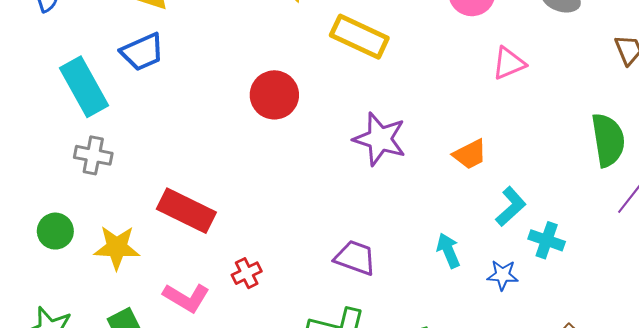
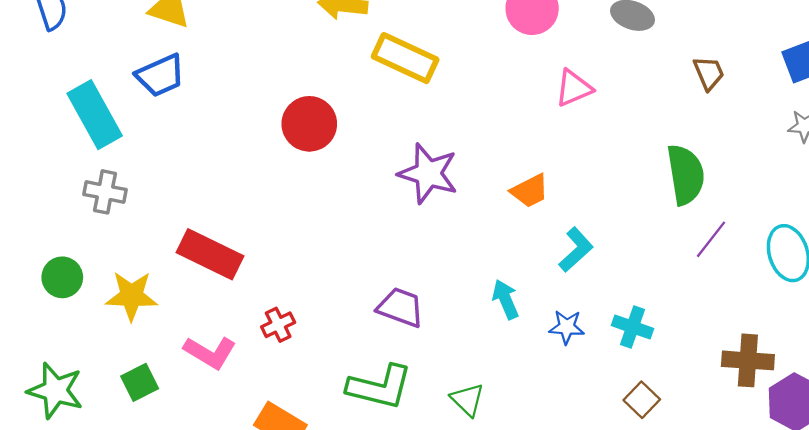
cyan cross: (547, 240) -> (632, 327), moved

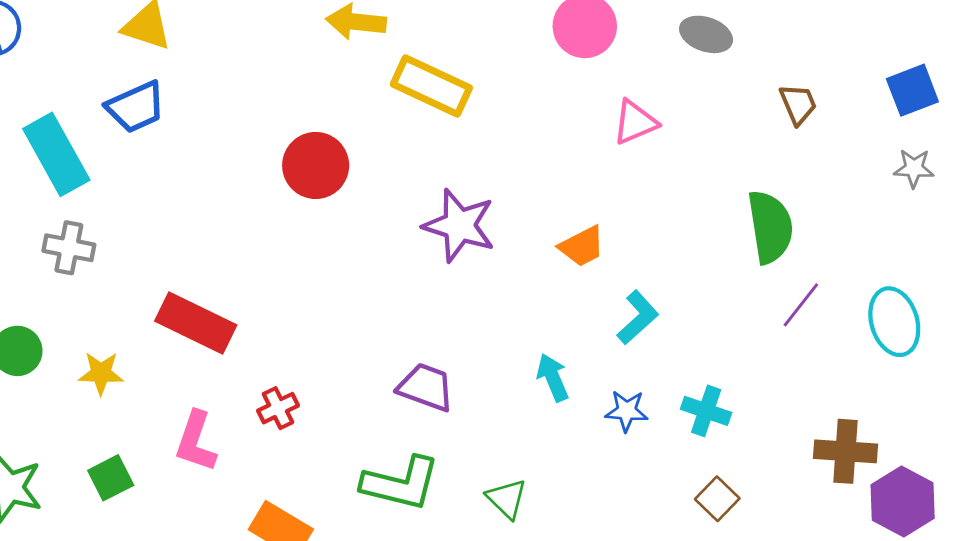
yellow star: (132, 296) -> (101, 373), size x0.7
pink L-shape: (210, 352) -> (196, 442), turned 78

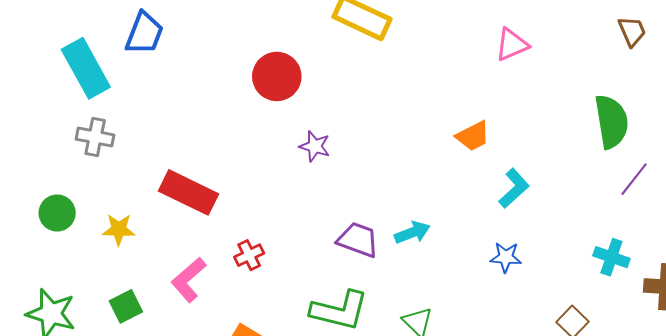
blue trapezoid: (136, 107) -> (144, 33), turned -45
purple star: (459, 225) -> (315, 146), moved, size x0.6
cyan arrow: (553, 377) -> (412, 233), moved, turned 92
cyan cross: (706, 411) -> (611, 257), moved
pink L-shape: (196, 442) -> (189, 280), turned 30

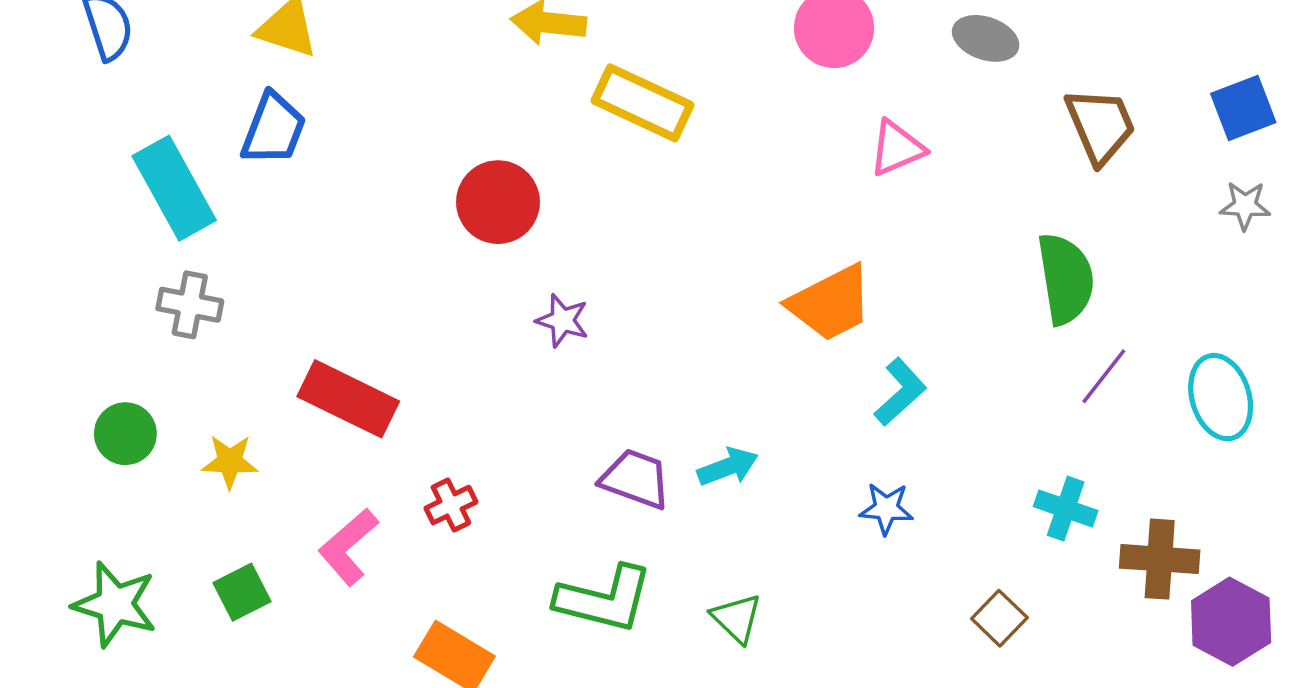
brown trapezoid: (632, 31) -> (1100, 125), size x1.5
orange trapezoid: (473, 136) -> (831, 303), size x1.5

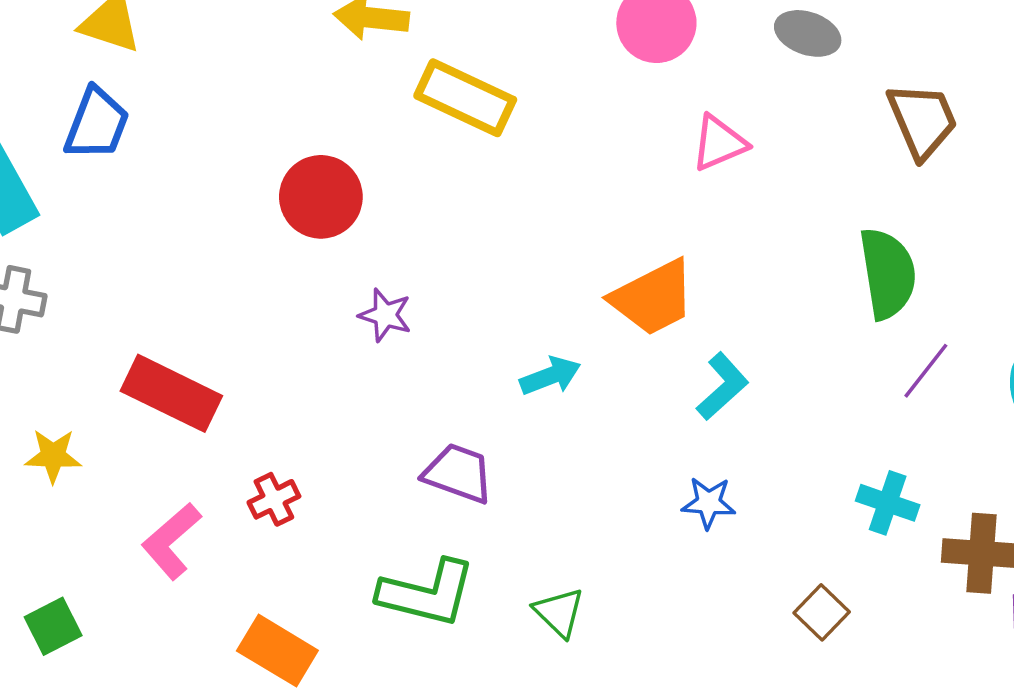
cyan arrow: (728, 467) -> (550, 376), moved
green square: (242, 592) -> (53, 626), moved

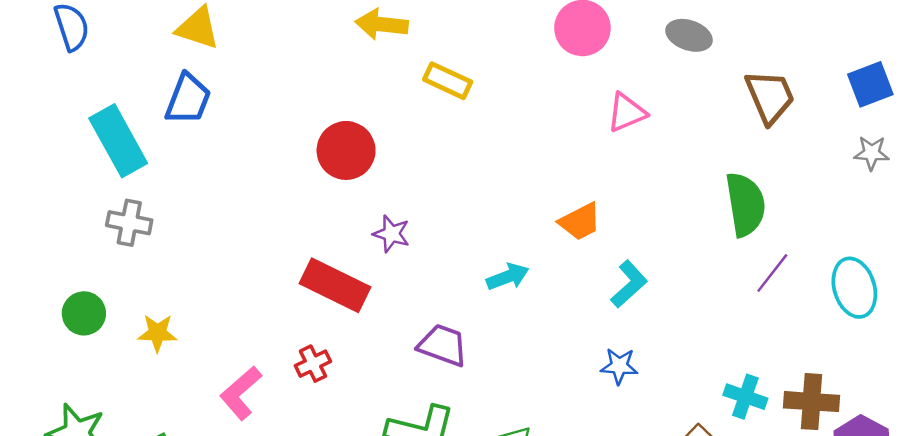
yellow rectangle: (465, 98) -> (448, 81), size x0.7
orange trapezoid: (653, 298) -> (580, 222), size x0.7
red rectangle: (171, 393) -> (335, 285), moved
cyan cross: (888, 503) -> (745, 397), moved

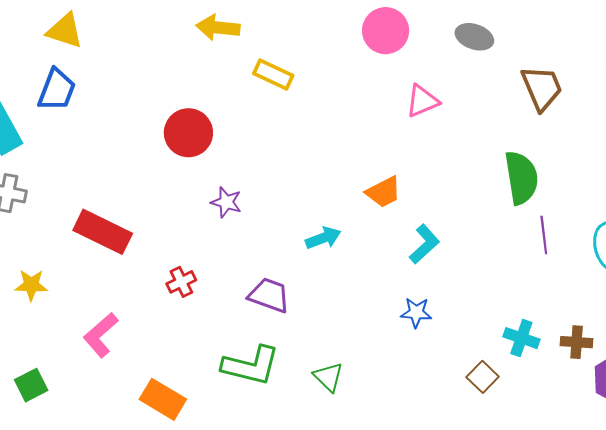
purple line: (772, 273) -> (544, 235), turned -45
red rectangle: (335, 285) -> (103, 232), moved
red cross: (313, 364) -> (181, 282), moved
brown cross: (811, 402) -> (577, 342), size x0.7

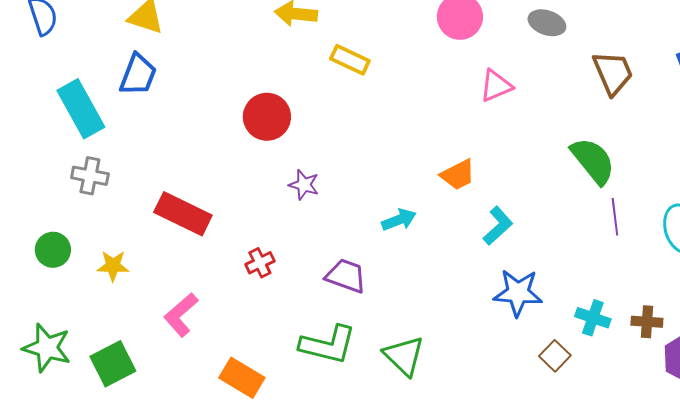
green semicircle: (521, 178) -> (593, 161), turned -30
blue star: (416, 313) -> (518, 293), moved, size x1.6
green triangle: (328, 377) -> (404, 356), size x1.4
green square: (31, 385) -> (113, 364), size x1.4

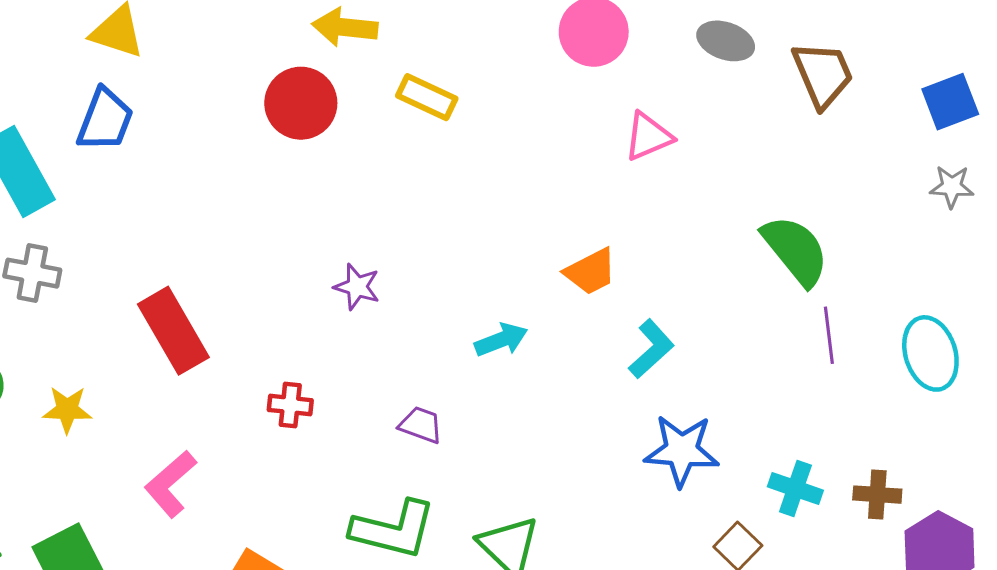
brown trapezoid: (613, 73) -> (823, 74), moved
red circle: (267, 117) -> (301, 103), moved
red rectangle: (183, 214) -> (173, 331), turned 34
red cross: (260, 263) -> (290, 405), turned 32
purple trapezoid: (346, 276) -> (421, 425), size x0.7

